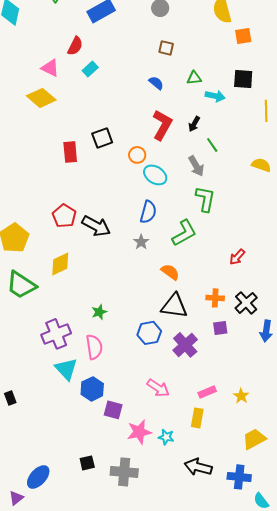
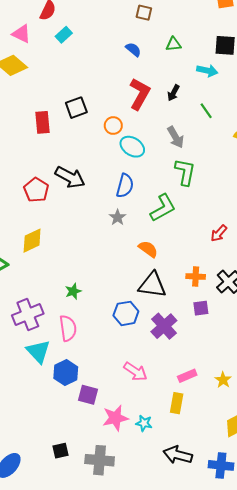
cyan arrow: (215, 96) -> (207, 71), moved
green line: (212, 145) -> (206, 111), moved
black arrow: (96, 226) -> (70, 177), moved

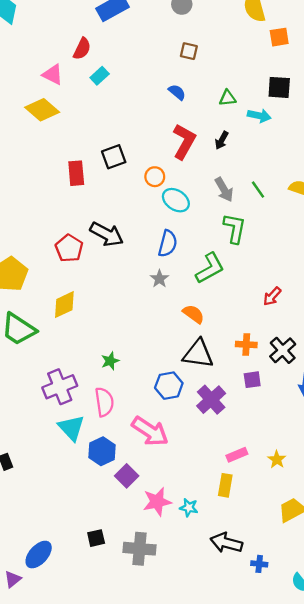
green triangle: (173, 44) -> (228, 98), moved
green line: (206, 111) -> (258, 190), moved
pink arrow: (135, 371) -> (150, 431), moved, size x1.4
purple square: (88, 395) -> (127, 476), turned 30
blue cross: (221, 465) -> (259, 564), moved, size x0.6

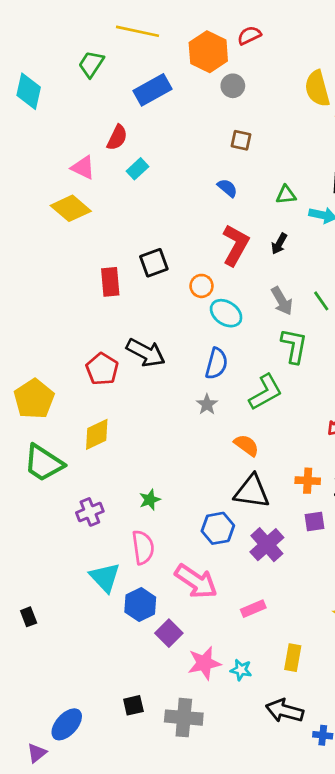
purple cross: (60, 387) -> (90, 512), moved, size x0.7
pink rectangle: (237, 455) -> (253, 609), moved
yellow rectangle: (225, 485) -> (293, 658), moved

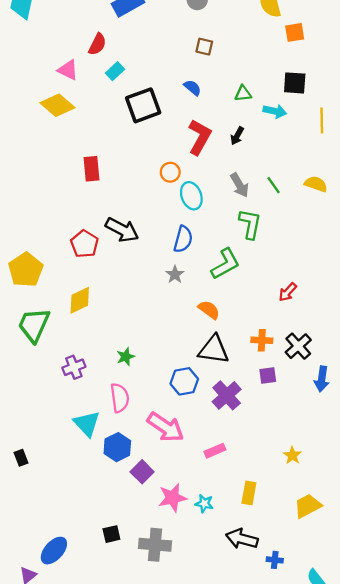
black square: (154, 263) -> (143, 105), moved, size x1.4
cyan ellipse: (226, 313) -> (191, 196), turned 36
green trapezoid: (44, 463) -> (34, 325), turned 81

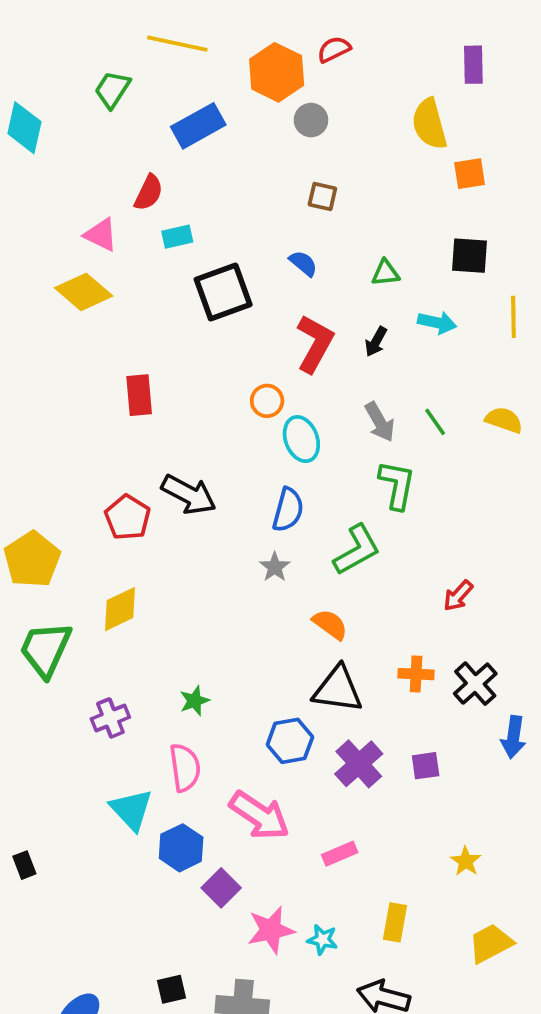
cyan rectangle: (115, 71) -> (177, 237), turned 30
cyan arrow: (275, 111) -> (437, 323), moved
purple square: (268, 375) -> (426, 766), moved

